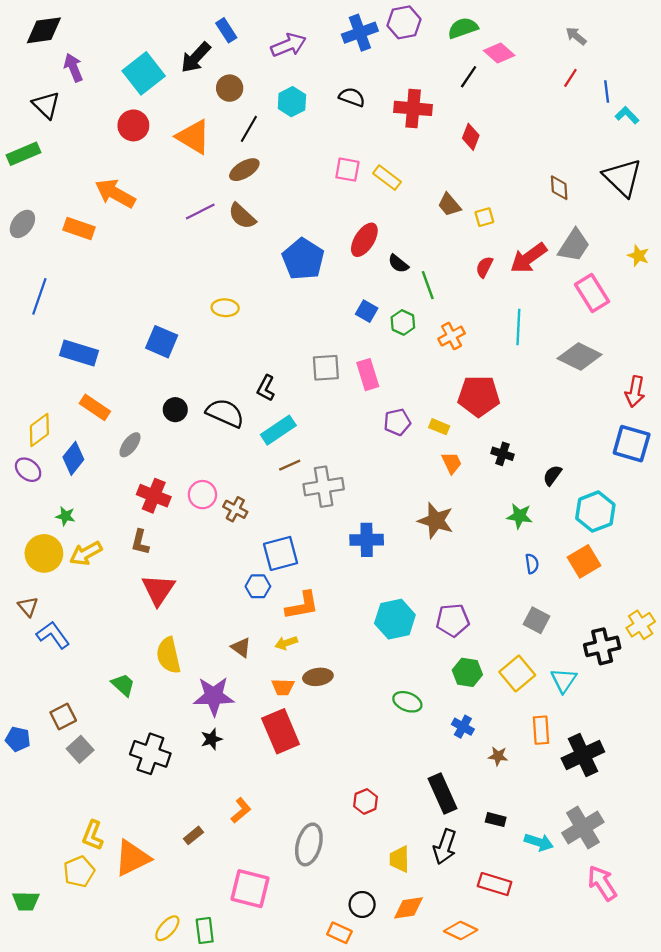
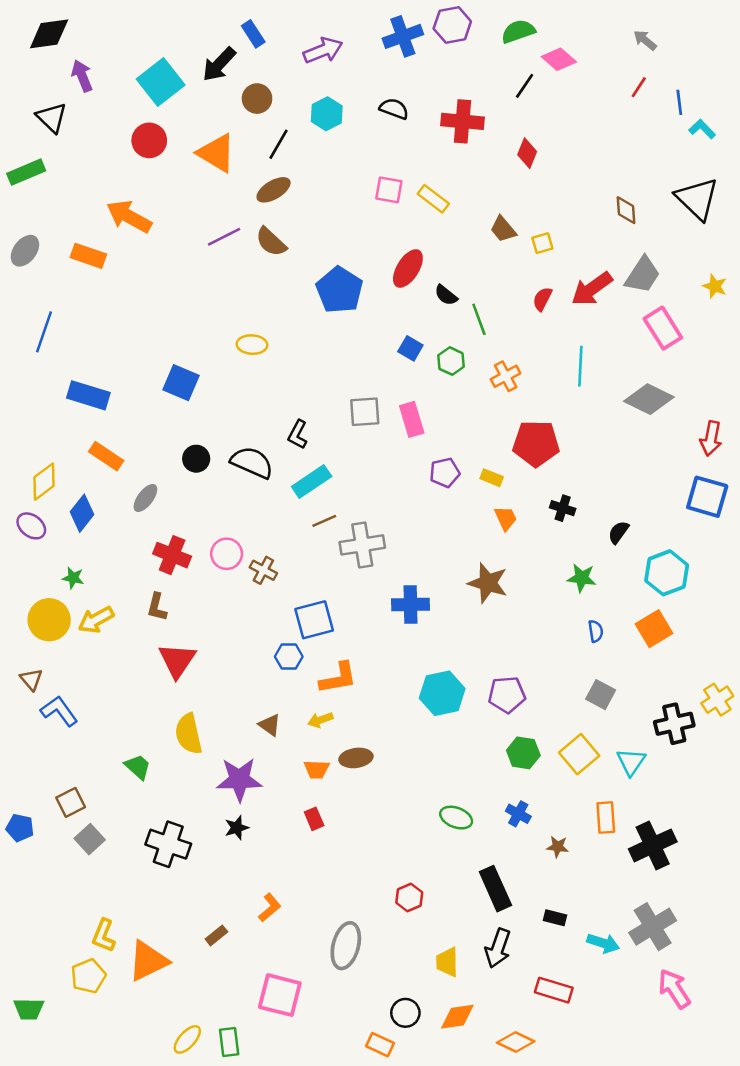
green ellipse: (407, 702) -> (456, 818), moved
red rectangle: (281, 731) -> (314, 819), size x0.5

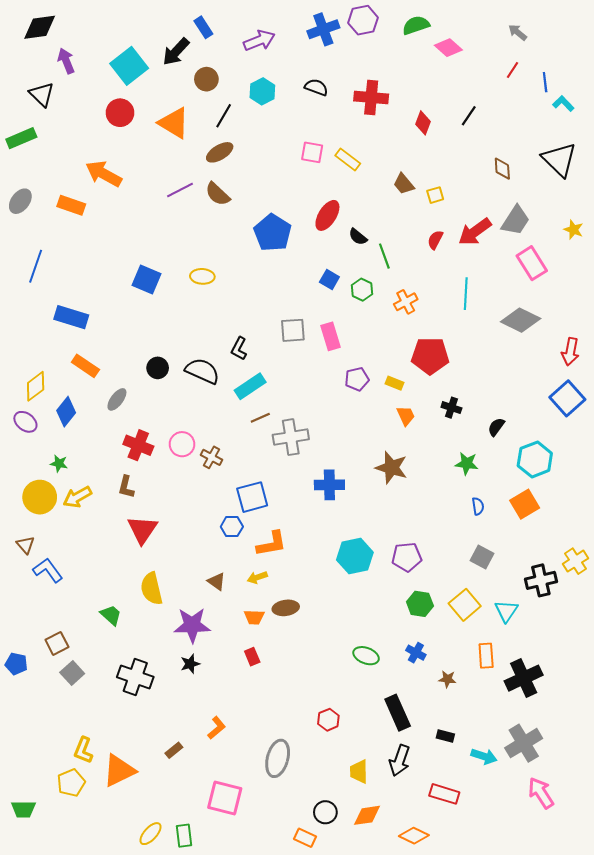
black line: (525, 86) -> (469, 116), moved
blue square: (181, 383) -> (146, 279), moved
blue square: (707, 497) -> (567, 398), turned 32

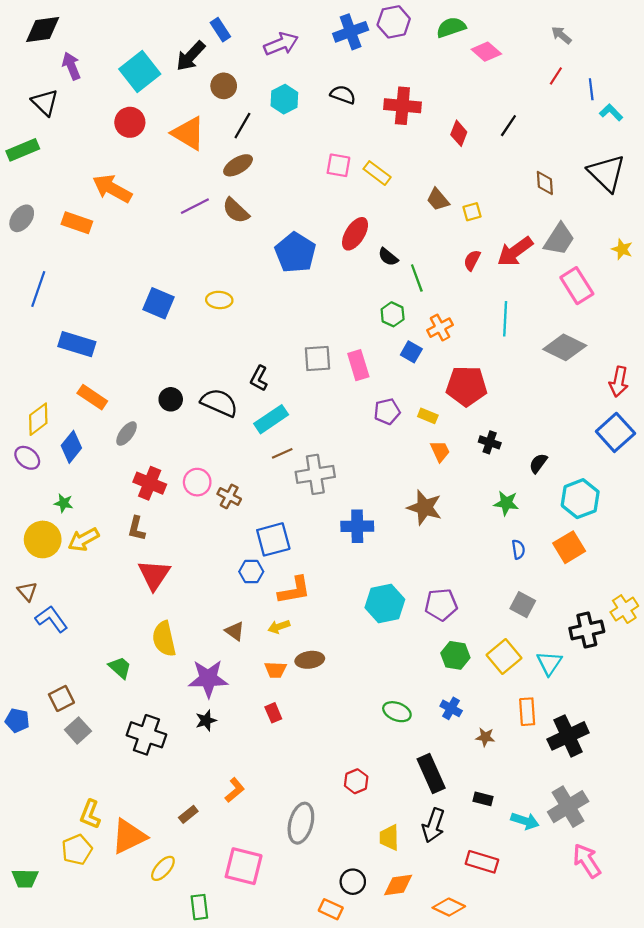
blue square: (329, 279) -> (411, 352), moved
yellow ellipse: (150, 834) -> (163, 868), moved

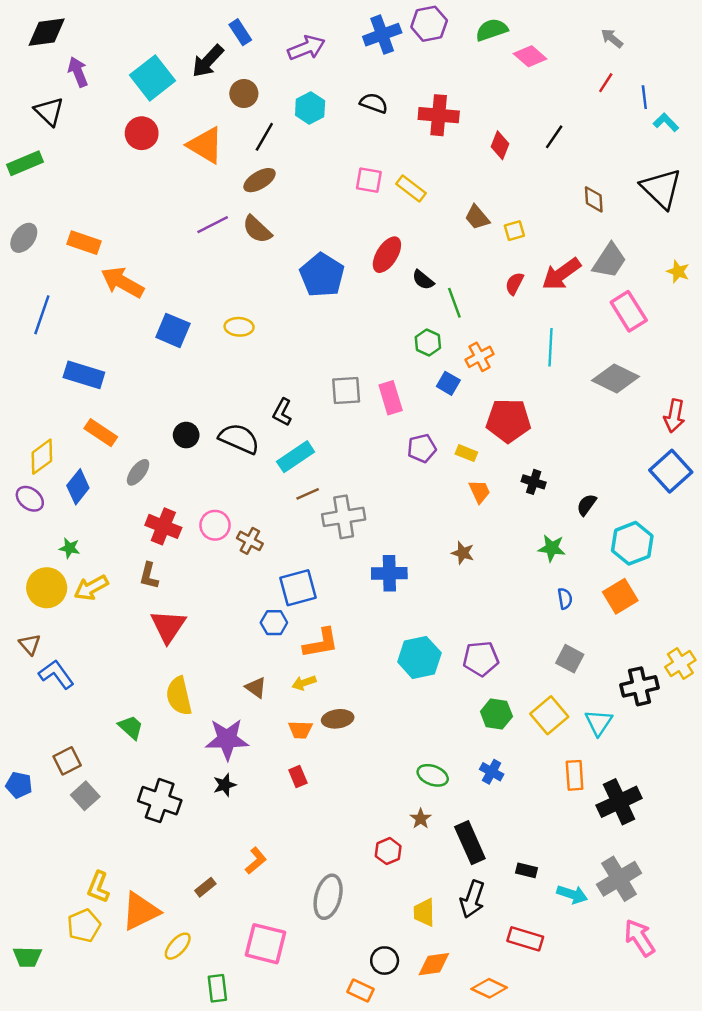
orange arrow: (112, 189) -> (122, 282), moved
brown star: (425, 507) -> (463, 553), size x0.6
brown star: (485, 737) -> (421, 819), moved, turned 30

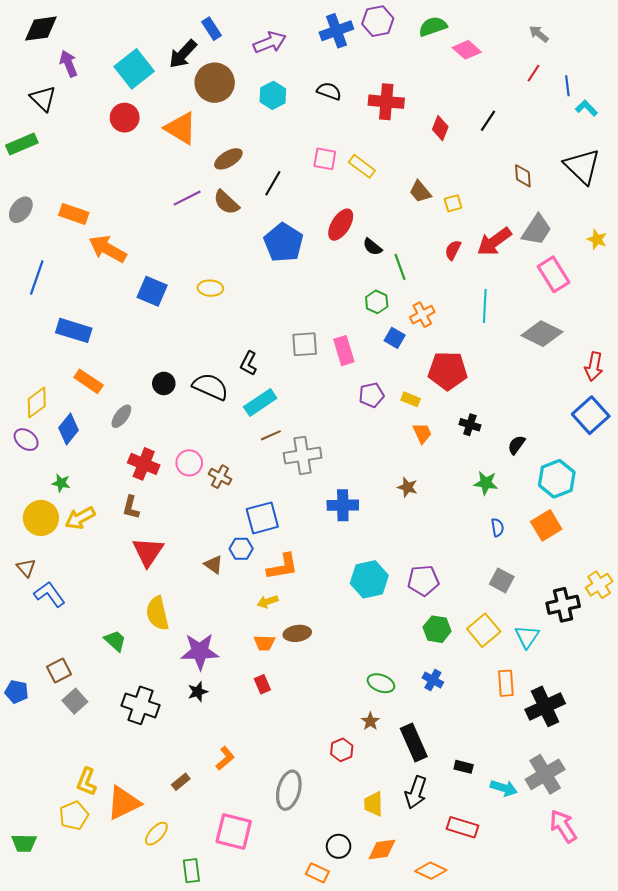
brown circle: (244, 94) -> (215, 83), size x1.6
black line: (264, 137) -> (273, 183), moved
brown triangle: (256, 688) -> (214, 565), moved

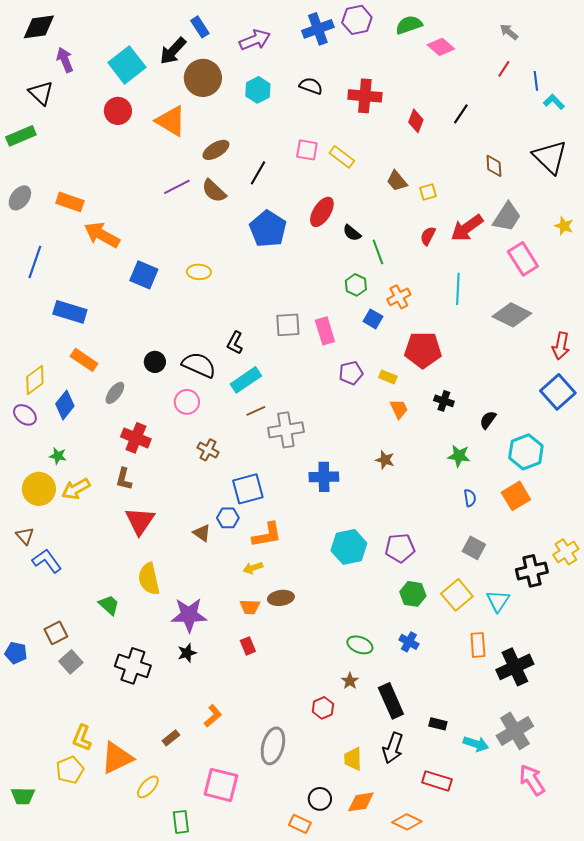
pink circle: (189, 463) -> (187, 402), moved

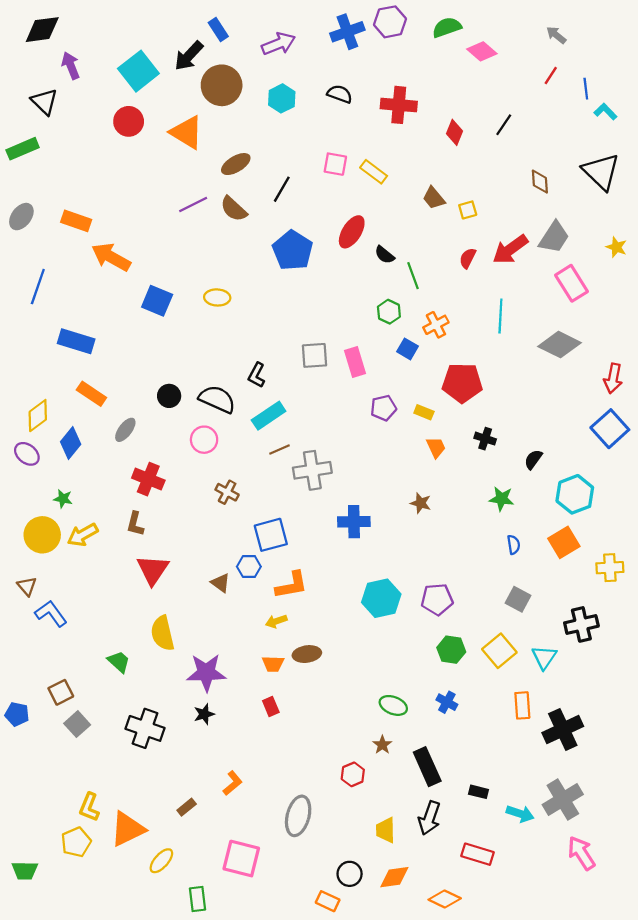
yellow cross: (566, 552) -> (610, 568), moved, turned 30

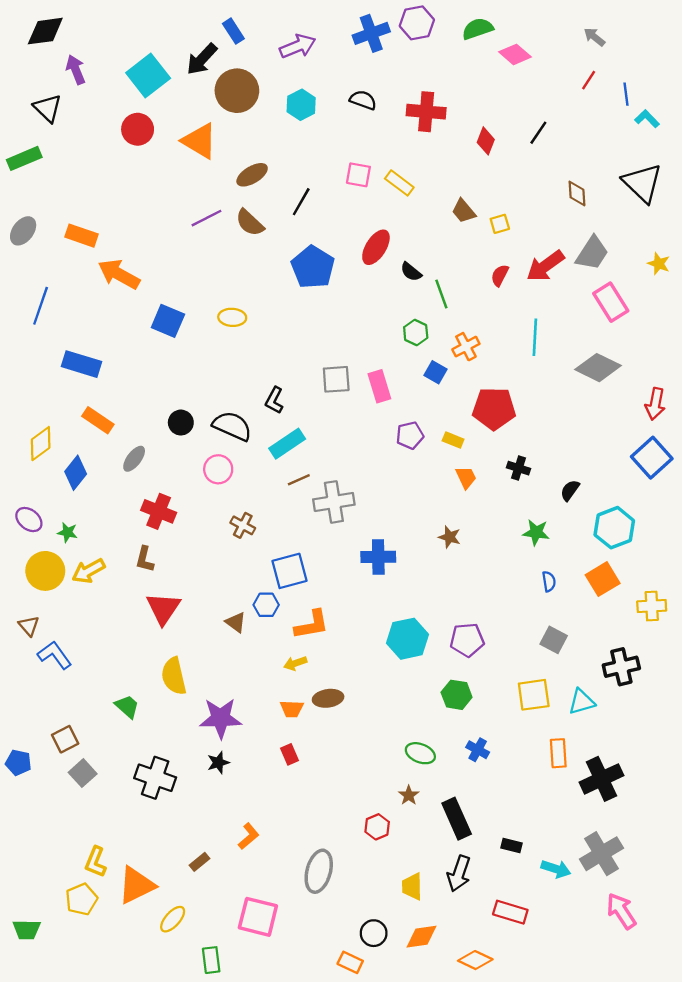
purple ellipse: (27, 454) -> (29, 520), moved
green hexagon: (451, 650) -> (457, 695), moved
yellow square: (499, 651) -> (534, 695), turned 32
cyan triangle: (544, 657) -> (582, 702), turned 40

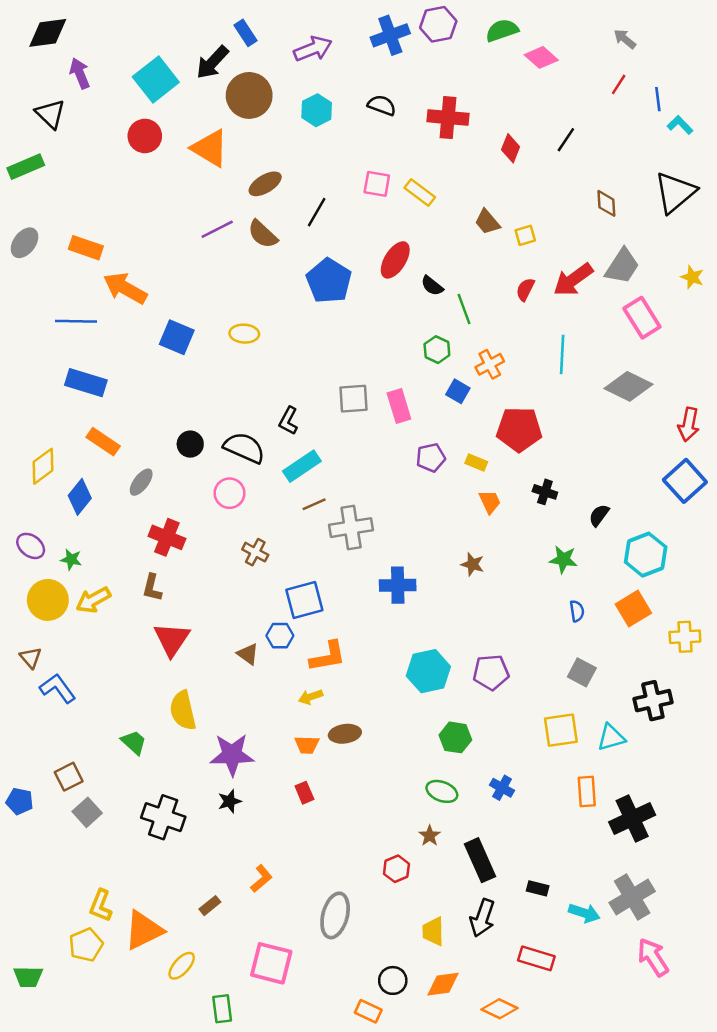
black triangle: (642, 183) -> (675, 192), turned 36
blue line: (41, 306) -> (76, 321), moved, turned 72
green hexagon: (457, 695) -> (455, 737), moved

